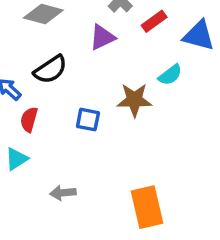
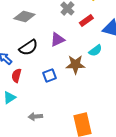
purple triangle: (102, 37) -> (57, 40), moved
blue square: (88, 120) -> (49, 76), turned -32

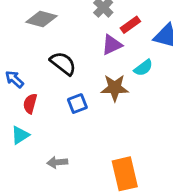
purple triangle: (57, 40) -> (112, 45), moved
black semicircle: (28, 48) -> (63, 63), moved, turned -108

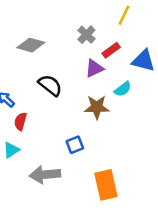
blue square: (77, 104) -> (75, 145), moved
gray arrow: (57, 162) -> (45, 175), size x1.6

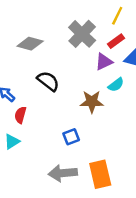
gray cross: (86, 35) -> (82, 34), size x1.6
red rectangle: (111, 50) -> (116, 41), moved
purple triangle: (94, 68) -> (104, 62), moved
gray arrow: (45, 175) -> (63, 173), moved

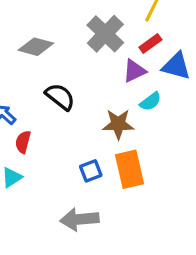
orange rectangle: (100, 174) -> (129, 169), moved

